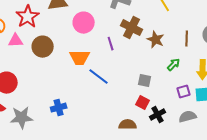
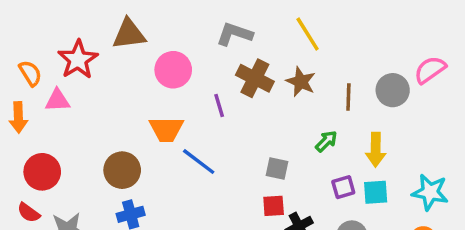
brown star: (156, 40) -> (301, 82), moved
brown circle: (43, 47) -> (122, 170), moved
red square: (143, 103) -> (274, 206), turned -32

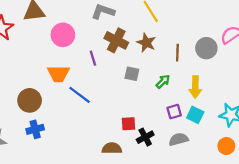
gray square: (277, 168) -> (132, 74), moved
cyan square: (376, 192) -> (195, 115), turned 30

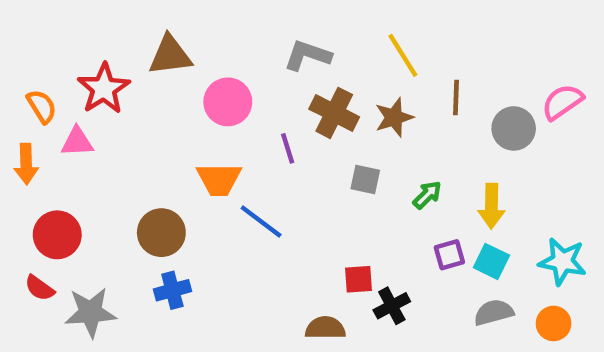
brown star: (146, 43) -> (394, 117), turned 30
brown line: (177, 53) -> (456, 97), moved
gray semicircle: (179, 139) -> (494, 312), moved

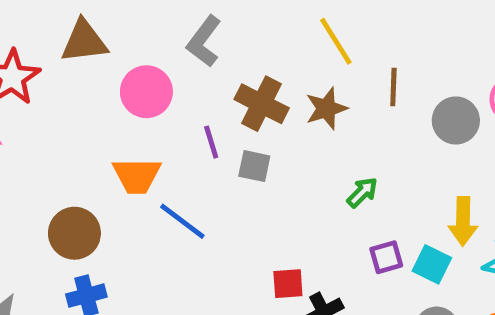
gray L-shape: (308, 55) -> (204, 41), moved, turned -72
gray square: (365, 179) -> (254, 166), moved
yellow arrow: (491, 206) -> (463, 221), moved

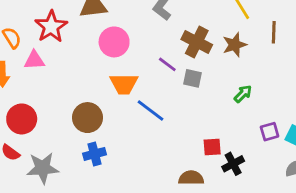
pink circle: (146, 92) -> (114, 42), moved
purple line: (211, 142) -> (167, 64), turned -36
green arrow: (362, 192) -> (243, 94), moved

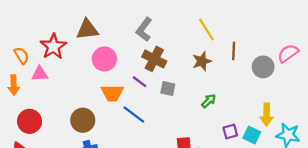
brown cross: (197, 42) -> (154, 59), moved
purple line: (167, 64) -> (139, 82), moved

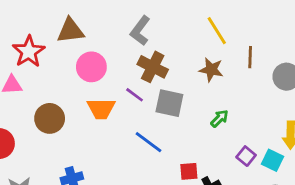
brown star: (202, 61) -> (211, 70), turned 30
gray square: (168, 88) -> (169, 103), size x1.5
blue line: (134, 115) -> (149, 142), moved
brown circle: (83, 120) -> (50, 118), moved
purple square: (230, 132) -> (246, 156), turned -35

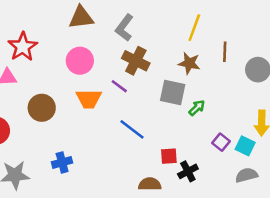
brown triangle: (70, 31) -> (81, 17), moved
yellow line: (217, 31) -> (194, 28), turned 52
gray square: (169, 103) -> (173, 93), moved

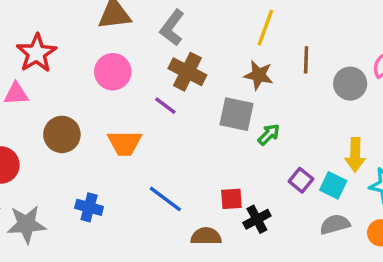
orange trapezoid: (89, 99) -> (125, 143), moved
blue line: (132, 129) -> (165, 199), moved
blue cross: (62, 162) -> (89, 207), turned 30

